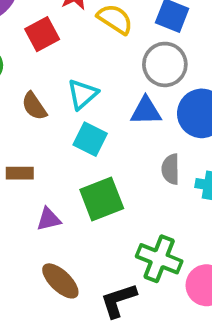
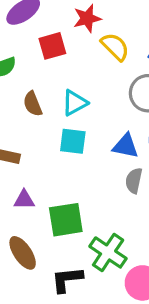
blue triangle: (146, 111) -> (126, 146), moved
cyan square: (90, 139) -> (73, 141), turned -32
green square: (102, 199) -> (66, 220), moved

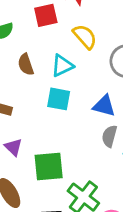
yellow semicircle: (115, 47) -> (85, 37), moved
purple triangle: (24, 200) -> (13, 147), turned 42

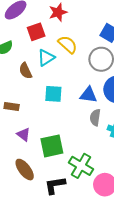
cyan triangle: (62, 66) -> (46, 58), moved

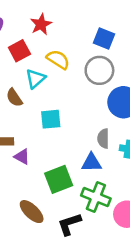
blue triangle: (88, 95) -> (91, 163), moved
purple triangle: (24, 134) -> (22, 157), moved

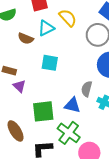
brown semicircle: (14, 98) -> (26, 38), turned -49

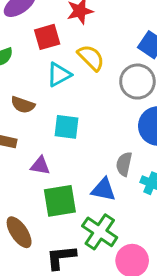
brown semicircle: (26, 38) -> (23, 105), moved
purple triangle: (19, 86) -> (40, 166), moved, turned -32

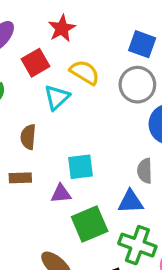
brown semicircle: (23, 105) -> (28, 137), turned 90
cyan square: (66, 127) -> (81, 167), moved

